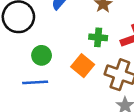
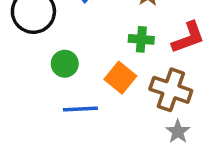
blue line: (35, 82) -> (80, 109), moved

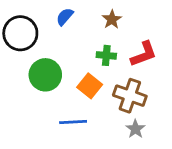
green circle: (65, 64) -> (45, 75), size x1.5
blue line: (80, 109) -> (73, 122), moved

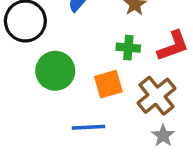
orange square: (90, 86) -> (108, 84), turned 35
brown cross: (130, 96) -> (157, 96), turned 32

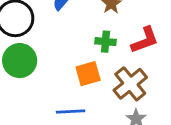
green circle: (55, 71) -> (20, 61), moved

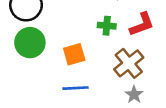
orange square: (88, 74) -> (74, 54), moved

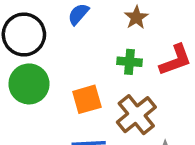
brown cross: (129, 63) -> (136, 115), moved

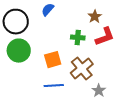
brown star: (136, 17) -> (95, 17), moved

